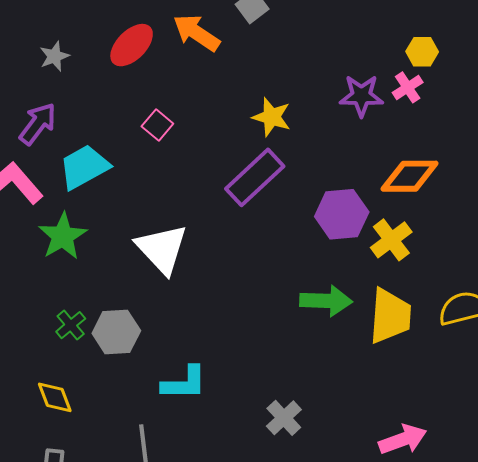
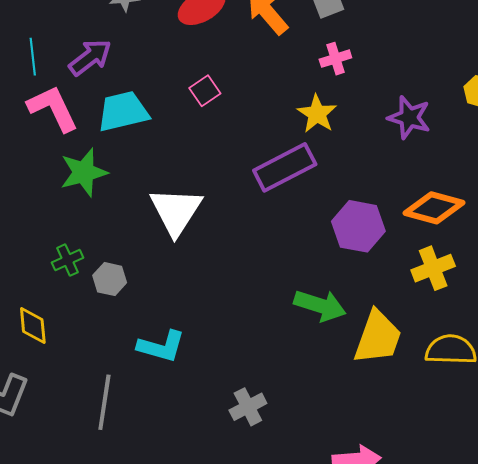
pink cross: (408, 87) -> (335, 59), moved
yellow cross: (391, 240) -> (433, 268), moved
gray hexagon: (116, 332) -> (110, 279), size x0.7

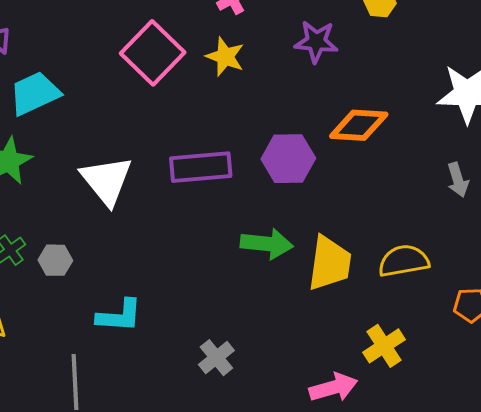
pink square: (205, 91) -> (153, 53), moved, size x2.0
purple rectangle: (285, 167) -> (201, 167), moved, turned 34
yellow cross: (433, 268) -> (384, 346), moved

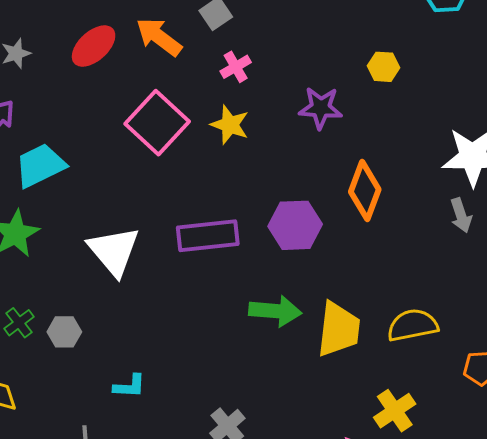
orange diamond: (359, 125) -> (365, 191), turned -72
gray arrow: (458, 180) -> (461, 215), moved
cyan L-shape: (119, 316) -> (129, 386), size x0.7

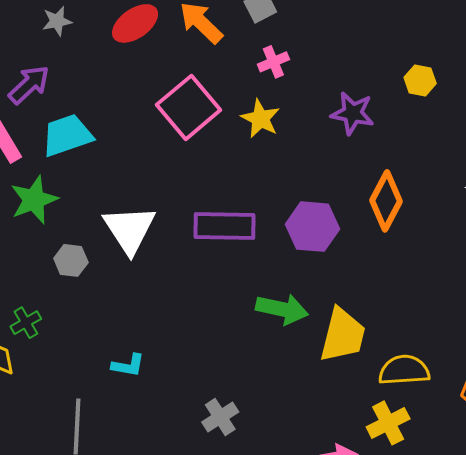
green cross: (19, 323) -> (26, 323), moved
yellow semicircle: (413, 325) -> (404, 370), moved
gray hexagon: (64, 332) -> (71, 260), moved

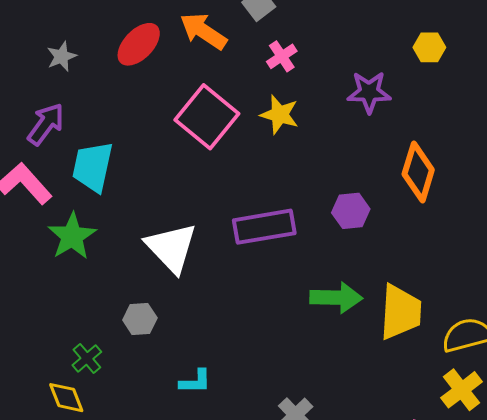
cyan trapezoid: (67, 135) -> (93, 167), turned -48
purple hexagon: (313, 227) -> (351, 211), size x0.7
gray hexagon: (71, 260) -> (140, 319), moved

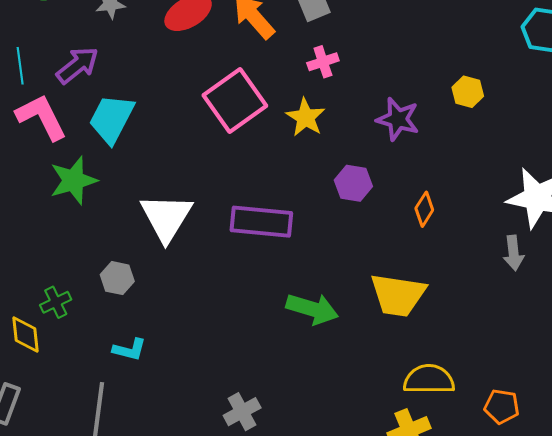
orange diamond: (418, 172) -> (424, 209), size x0.6
purple hexagon: (351, 211) -> (353, 183), moved
yellow trapezoid: (401, 312) -> (398, 295), moved, turned 80
cyan L-shape: (195, 382) -> (129, 350), moved

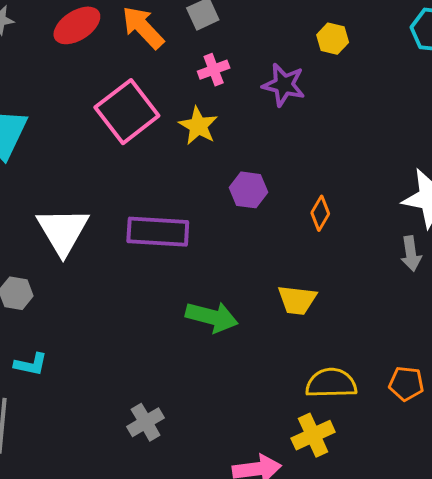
yellow hexagon: (468, 92) -> (333, 39), moved
purple star: (398, 119) -> (284, 85), moved
yellow trapezoid: (398, 295) -> (297, 300), size x0.7
orange pentagon: (502, 406) -> (406, 384), moved

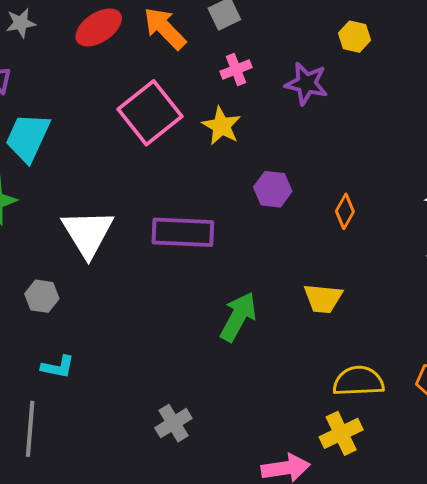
green arrow: (212, 317) -> (238, 317), turned -75

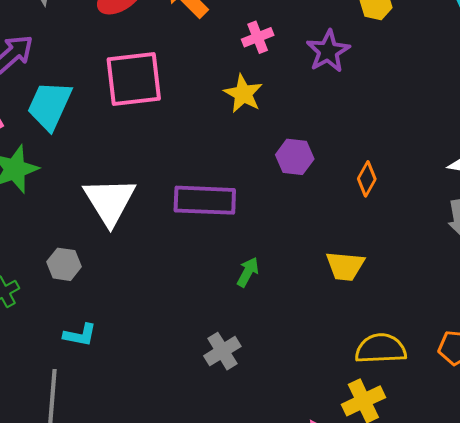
purple star: (306, 84) -> (328, 51), turned 30
pink square: (150, 113) -> (134, 79), moved, turned 32
green arrow: (238, 317) -> (248, 272), moved, size x0.6
gray cross: (173, 423) -> (222, 351), moved

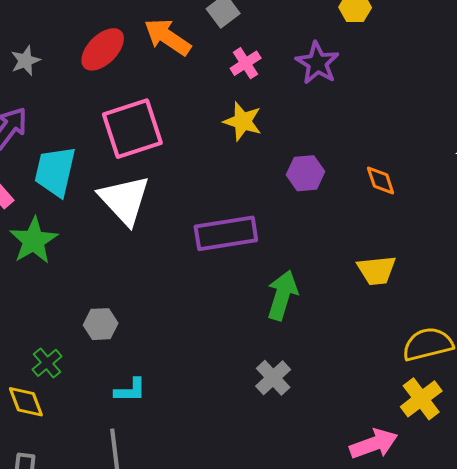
orange diamond: (367, 179) -> (381, 181), turned -36
white triangle: (110, 201) -> (124, 200), moved
green arrow: (248, 272) -> (282, 295), size x1.6

